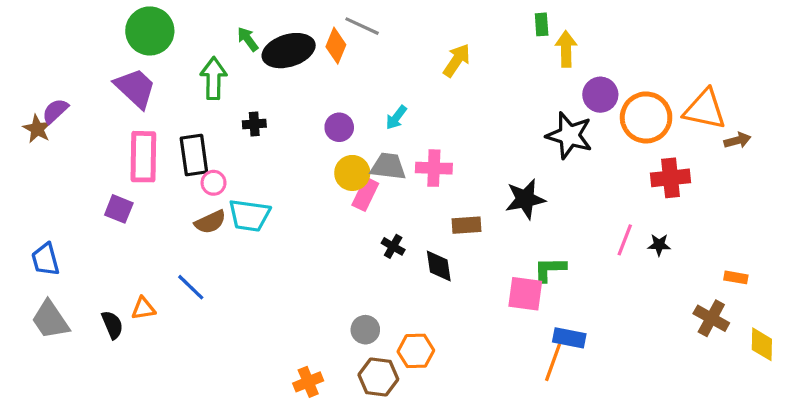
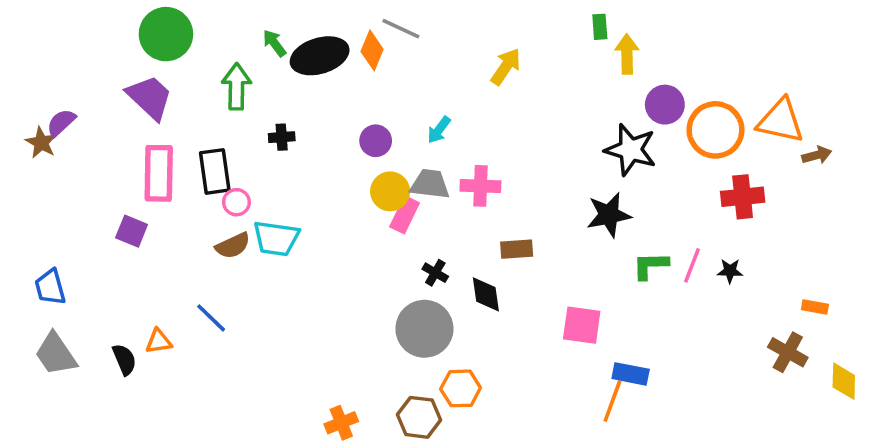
black star: (525, 199) -> (609, 215), moved
green L-shape: (550, 269) -> (650, 265), moved
gray circle: (365, 330) -> (424, 329), moved, size x1.8

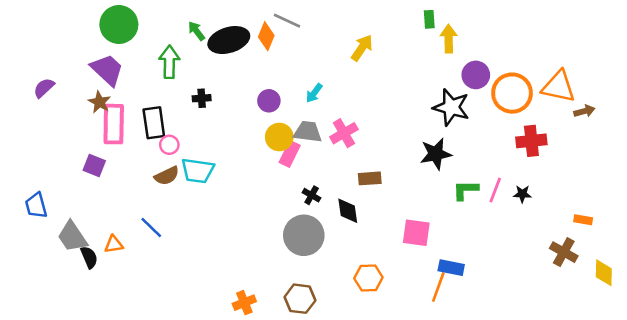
brown star: (41, 143) -> (99, 102), moved
pink cross: (480, 186) -> (344, 133), turned -32
gray trapezoid: (56, 354) -> (72, 237), moved
orange hexagon: (461, 388) -> (368, 278), moved

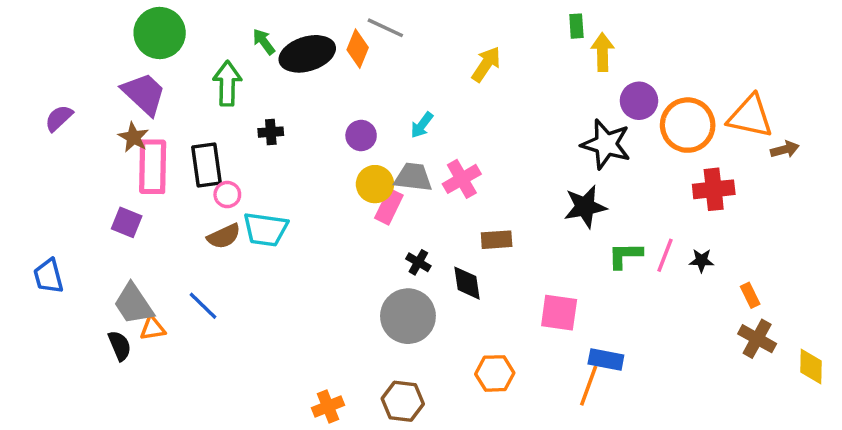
orange rectangle: (583, 220) -> (750, 295), moved, turned 54
gray trapezoid: (72, 237) -> (134, 304), moved

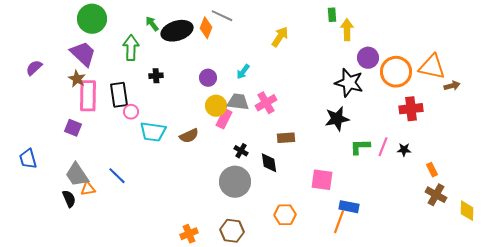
brown semicircle: (224, 236) -> (189, 136), moved

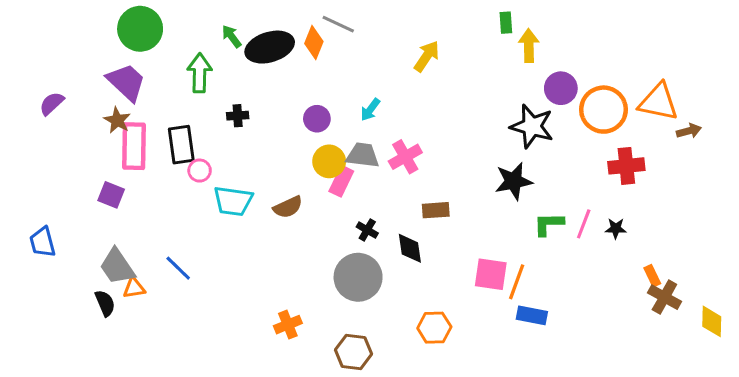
orange rectangle: (432, 170) -> (652, 276), moved
orange line: (339, 222) -> (517, 282), moved
orange cross: (189, 234) -> (288, 325), moved

